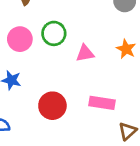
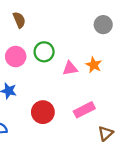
orange star: (126, 49) -> (94, 65), moved
pink rectangle: (102, 103) -> (84, 110), turned -36

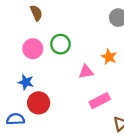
pink triangle: (70, 68) -> (86, 72), moved
red circle: (43, 112) -> (39, 103), moved

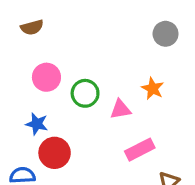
brown semicircle: (36, 13) -> (32, 27), moved, turned 98
green circle: (60, 44) -> (85, 93), moved

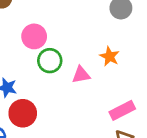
pink circle: (46, 77) -> (34, 36), moved
pink rectangle: (140, 150) -> (122, 110), moved

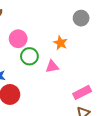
orange star: (110, 56) -> (60, 43), moved

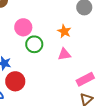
pink triangle: (52, 67) -> (64, 54), moved

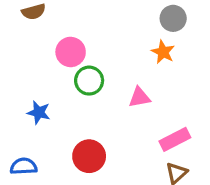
orange star: (64, 31) -> (163, 52), moved
red circle: (15, 81) -> (89, 156), moved

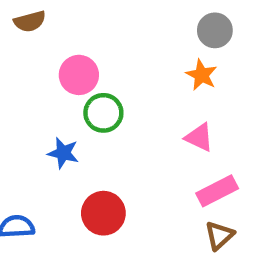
pink triangle: (140, 97) -> (199, 137), moved, turned 35
blue star: (39, 113) -> (63, 153), moved

